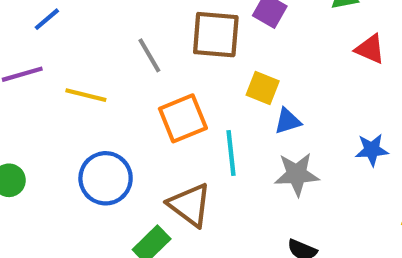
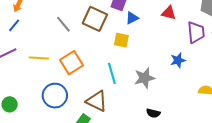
brown square: (216, 35) -> (95, 19), turned 30
gray line: (149, 55) -> (63, 24), moved
orange square: (183, 118) -> (71, 63), moved
blue triangle: (288, 121) -> (132, 18), moved

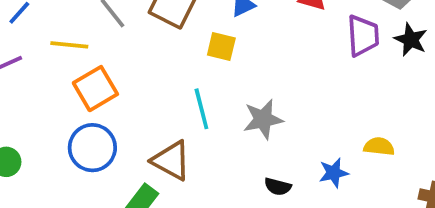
yellow line: (39, 58) -> (69, 45), moved
blue star: (178, 60) -> (334, 173), moved
orange square: (71, 63) -> (95, 89), moved

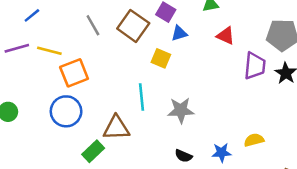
yellow line: (69, 45) -> (49, 51), moved
yellow semicircle: (379, 146) -> (254, 140), turned -30
brown triangle: (171, 161) -> (116, 128), turned -40

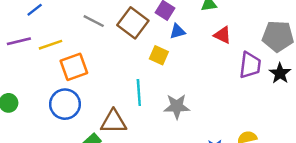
gray line: (93, 25) -> (94, 21), turned -35
yellow line: (49, 51) -> (51, 45), turned -35

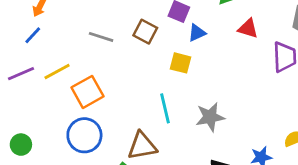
brown square: (133, 23) -> (145, 32), size x0.7

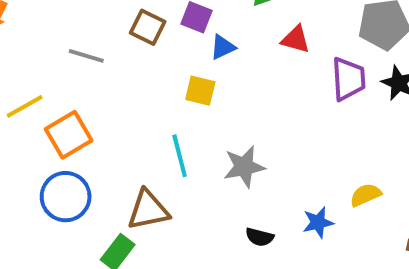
brown square: (145, 32) -> (148, 27), moved

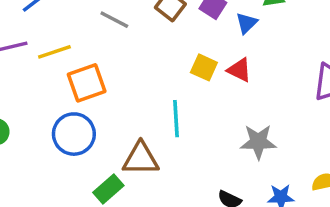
red triangle: (296, 39) -> (239, 70), moved
blue triangle: (223, 47) -> (247, 23), moved, turned -30
gray star: (244, 167) -> (258, 142), moved

